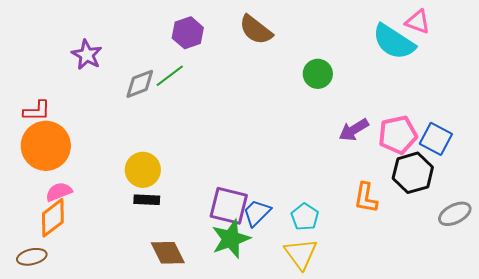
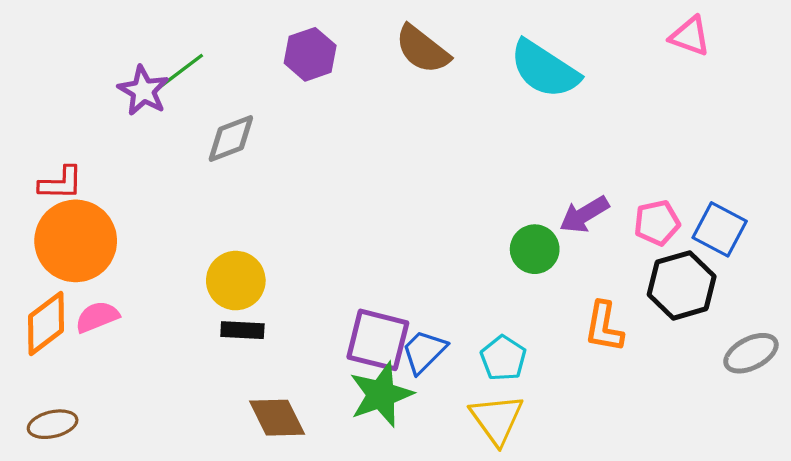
cyan semicircle: (394, 42) -> (545, 69), moved
green circle: (318, 74) -> (535, 249), moved
green line: (170, 76) -> (181, 71), moved
pink pentagon: (398, 135) -> (657, 223), size x0.7
orange diamond: (53, 218) -> (46, 323), moved

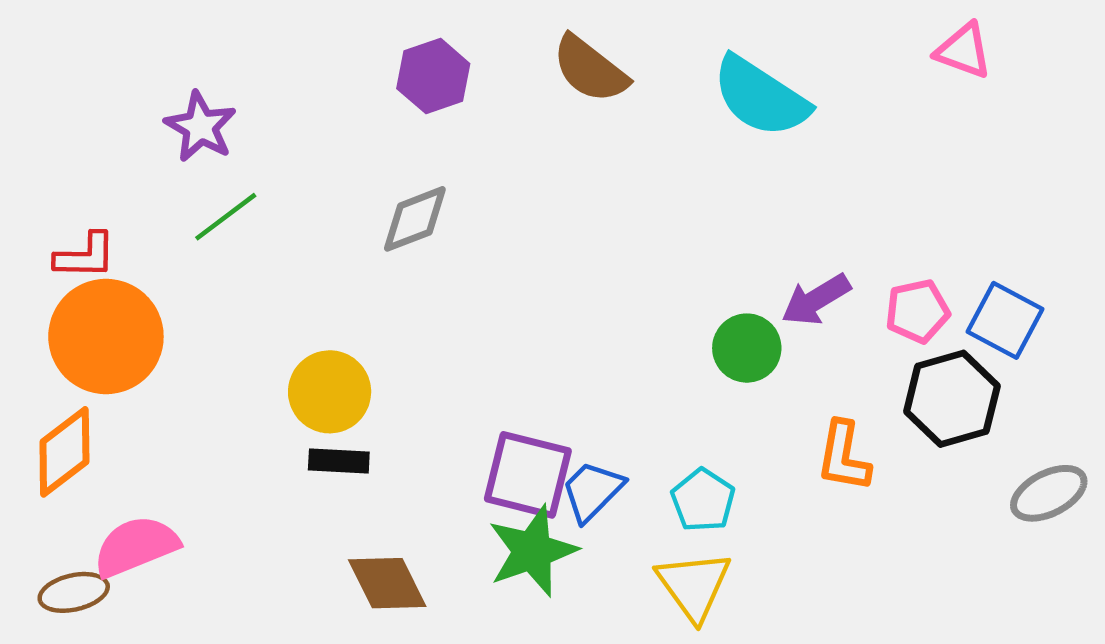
green line: (181, 71) -> (226, 217), moved
gray diamond: (231, 139) -> (415, 219), moved
pink semicircle: (97, 317) -> (136, 546), moved, size x1.4

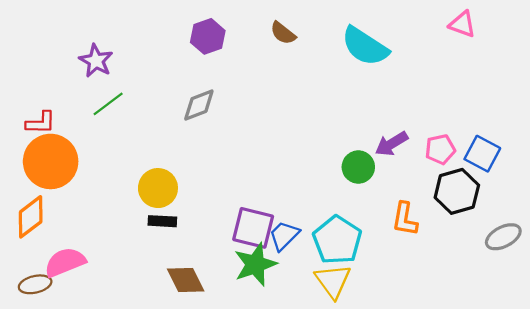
brown semicircle: (590, 69) -> (283, 33), size x0.7
cyan pentagon: (703, 500) -> (337, 240), size x1.6

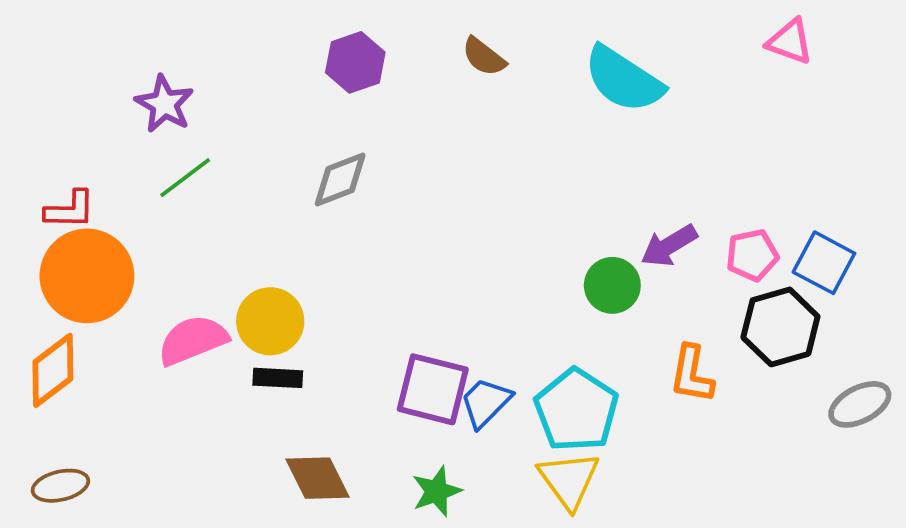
pink semicircle: (65, 262) -> (193, 340), moved
green star: (255, 264) -> (437, 491), moved, size x0.7

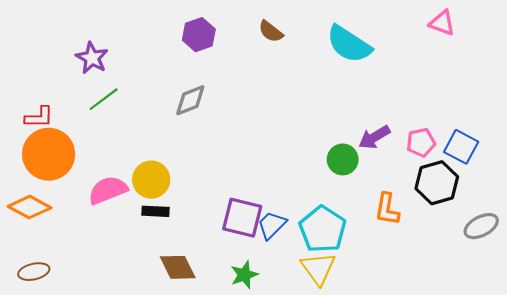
orange diamond: (53, 370) -> (30, 207), turned 66

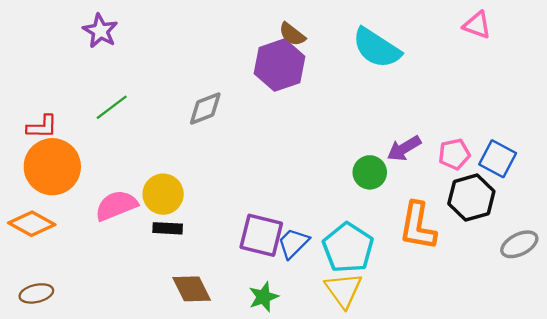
purple hexagon: (199, 35) -> (280, 65), moved, size x1.4
purple star: (92, 58) -> (100, 31), moved
orange L-shape: (387, 209) -> (418, 226), size x1.4

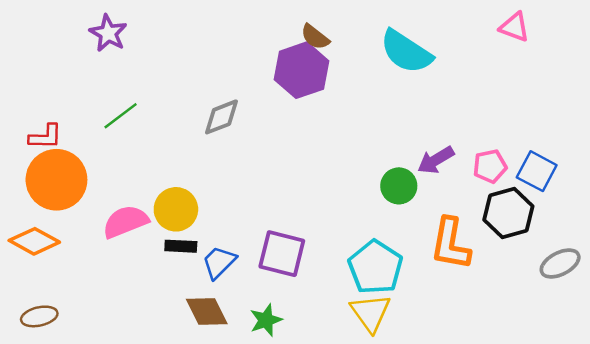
blue trapezoid: (293, 243) -> (219, 262), moved
green star: (264, 297) -> (266, 320), moved

